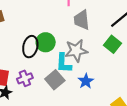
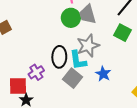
green circle: (46, 42) -> (71, 18), moved
black ellipse: (30, 47) -> (59, 57), moved
purple cross: (25, 78) -> (36, 72), moved

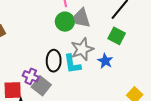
purple cross: (36, 72) -> (31, 76), turned -35
blue star: (103, 74) -> (105, 61), moved
gray square: (72, 78) -> (41, 86), moved

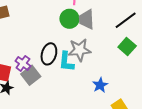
green square: (117, 36) -> (127, 47), moved
blue star: (105, 61) -> (100, 85), moved

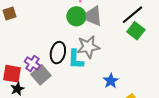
green square: (127, 47) -> (136, 31), moved

